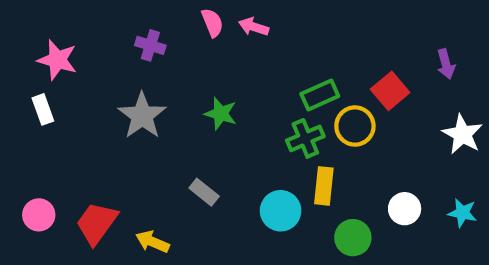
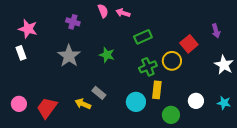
green rectangle: (320, 95) -> (143, 37), moved
yellow arrow: (152, 242) -> (83, 104), moved

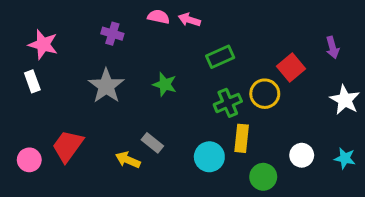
pink semicircle: (103, 11) -> (159, 17), turned -56
red trapezoid: (47, 108) -> (68, 146), moved

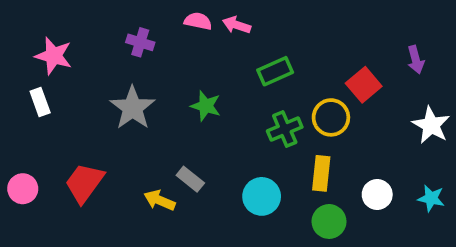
yellow rectangle: (242, 138) -> (321, 173), moved
pink circle: (29, 160) -> (23, 189), moved

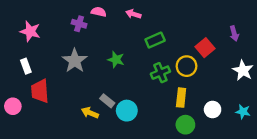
pink semicircle: (198, 21) -> (99, 12), moved
white rectangle: (40, 102) -> (26, 66), moved
red trapezoid: (84, 183) -> (40, 91), moved, turned -40
cyan circle: (262, 196) -> (127, 111), moved

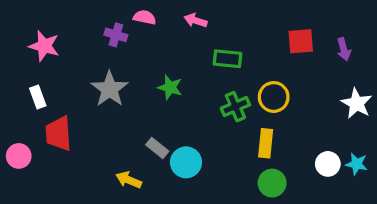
green rectangle: (155, 40) -> (227, 59), turned 30
red square: (205, 48) -> (301, 41), moved, turned 36
white circle: (213, 110) -> (328, 164), moved
yellow arrow: (90, 113) -> (129, 180), moved

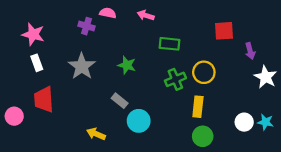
purple arrow: (344, 49) -> (250, 51), moved
white rectangle: (38, 97) -> (37, 63), moved
gray rectangle: (157, 148) -> (120, 101), moved

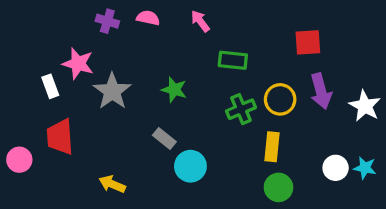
pink arrow: (146, 15) -> (200, 21), turned 35
purple cross: (86, 26) -> (107, 21), moved
pink star: (33, 34) -> (78, 64), moved
purple arrow: (250, 51) -> (321, 91), moved, size x1.5
yellow arrow: (96, 134) -> (112, 184), moved

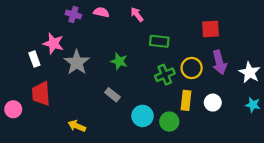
cyan circle: (190, 166) -> (143, 116), moved
white circle: (336, 168) -> (213, 103), moved
cyan star: (365, 168) -> (253, 105), moved
green circle: (278, 187) -> (169, 122), moved

